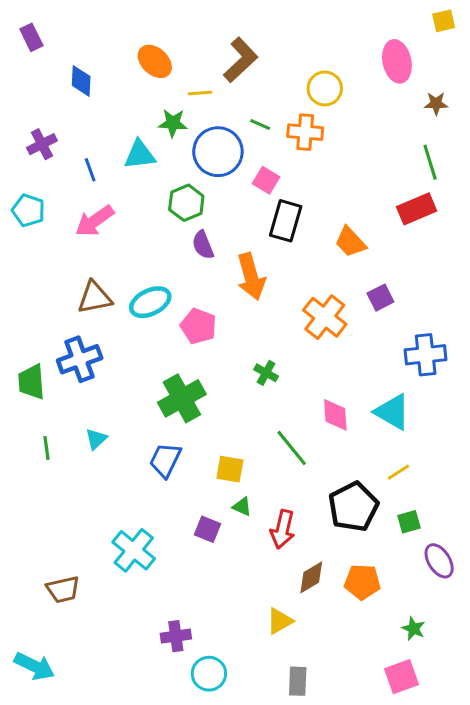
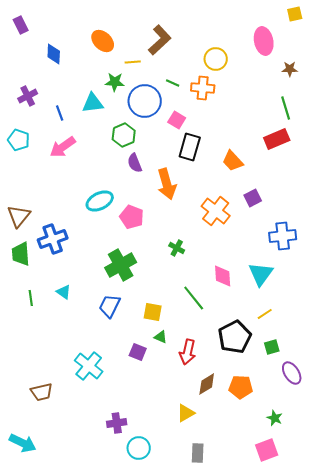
brown triangle: (95, 298) -> (19, 216), moved, turned -40
cyan triangle: (392, 412) -> (261, 274), turned 36
cyan triangle: (96, 439) -> (64, 292), turned -42

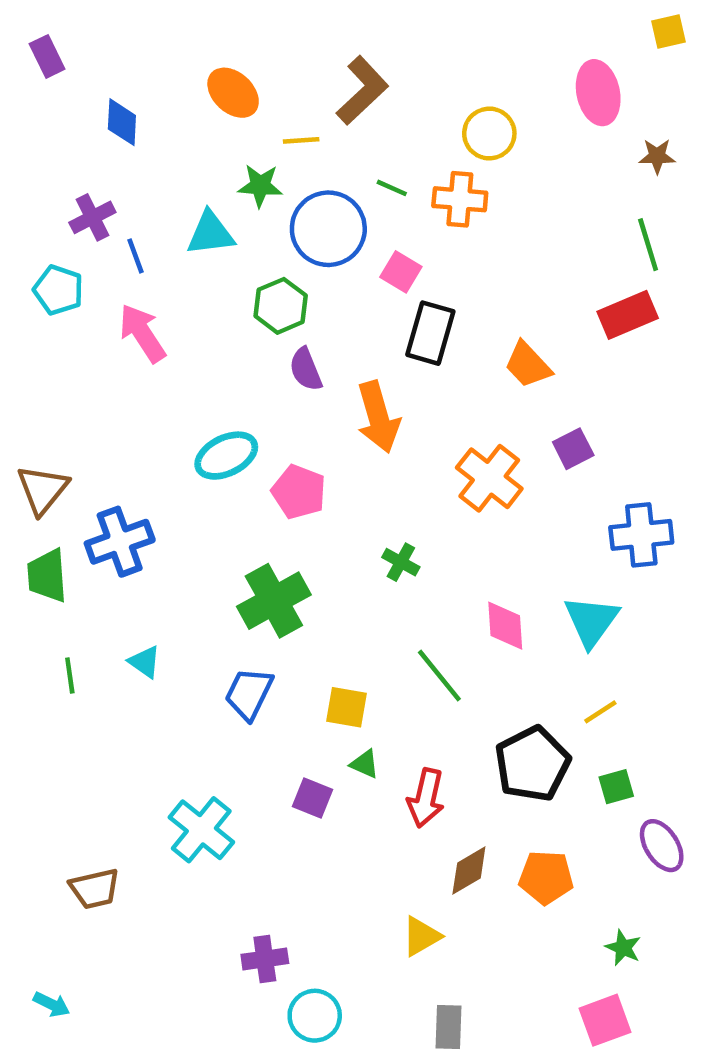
purple cross: (28, 96) -> (92, 217), moved
cyan pentagon: (19, 140) -> (58, 290), moved
pink arrow: (63, 147) -> (142, 333), turned 92
cyan arrow: (23, 443) -> (52, 1004), size x0.6

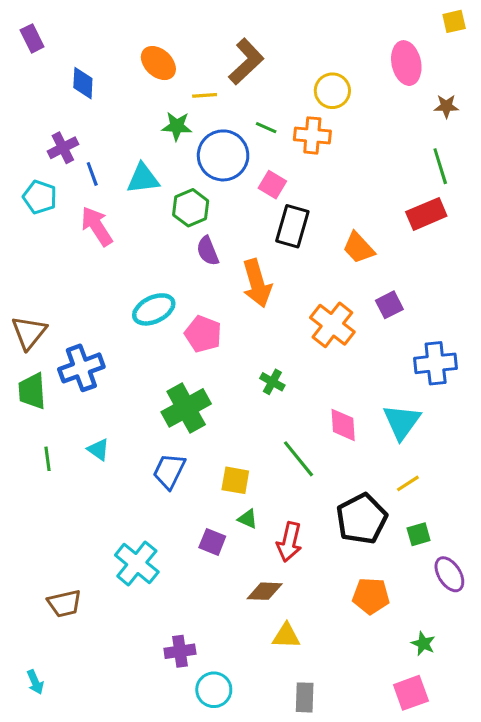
cyan triangle: (210, 233) -> (143, 179), moved
brown diamond: (469, 871) -> (265, 591), moved, turned 33
yellow triangle: (421, 936) -> (286, 636), turned 32
cyan arrow: (52, 1004) -> (35, 682), turned 40

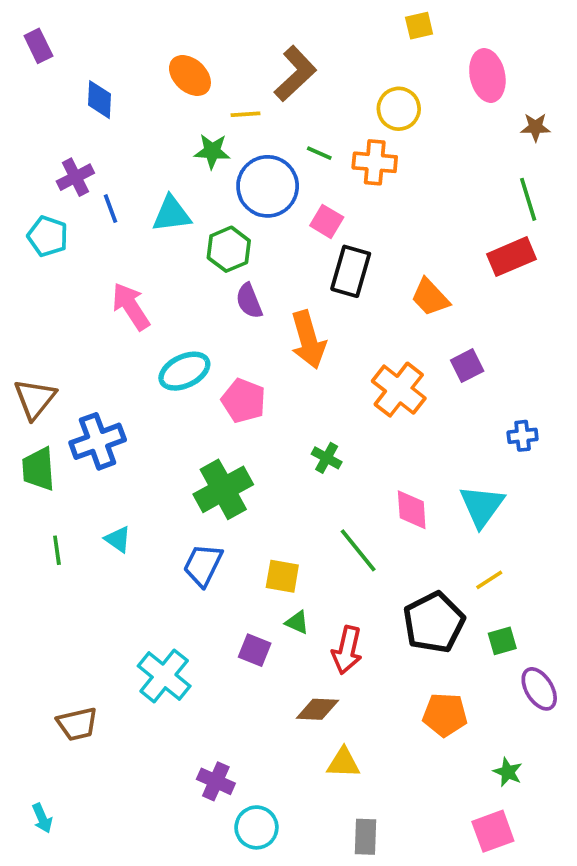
yellow square: (454, 21) -> (419, 26), moved
pink arrow: (97, 226) -> (131, 306), moved
blue cross: (436, 363) -> (523, 436), size x0.6
purple cross: (180, 651) -> (216, 781), turned 32

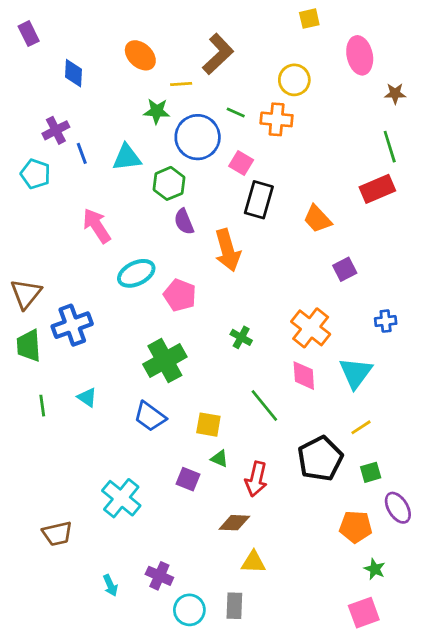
orange cross: (399, 390) -> (311, 328), moved
blue trapezoid: (203, 565) -> (150, 416), turned -80
orange pentagon: (445, 715) -> (356, 527), moved
cyan arrow: (42, 818) -> (110, 585), moved
gray rectangle: (365, 837) -> (234, 606), moved

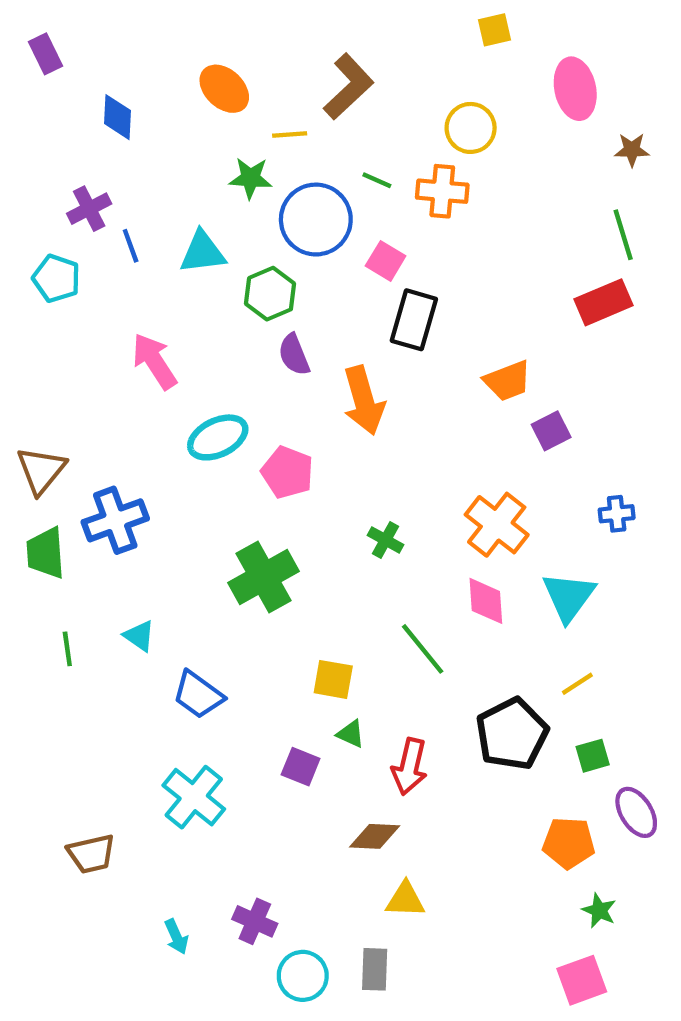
orange trapezoid: (317, 219) -> (508, 381), moved, turned -68
blue trapezoid: (150, 416) -> (198, 695), moved

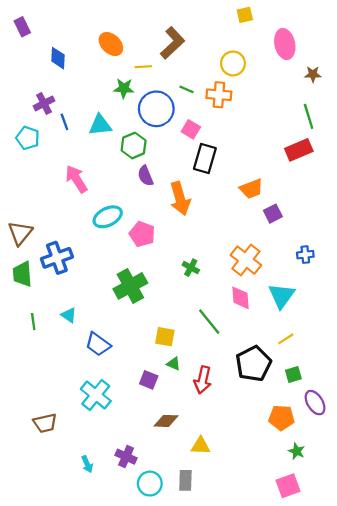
brown diamond: (375, 836) -> (166, 421), moved

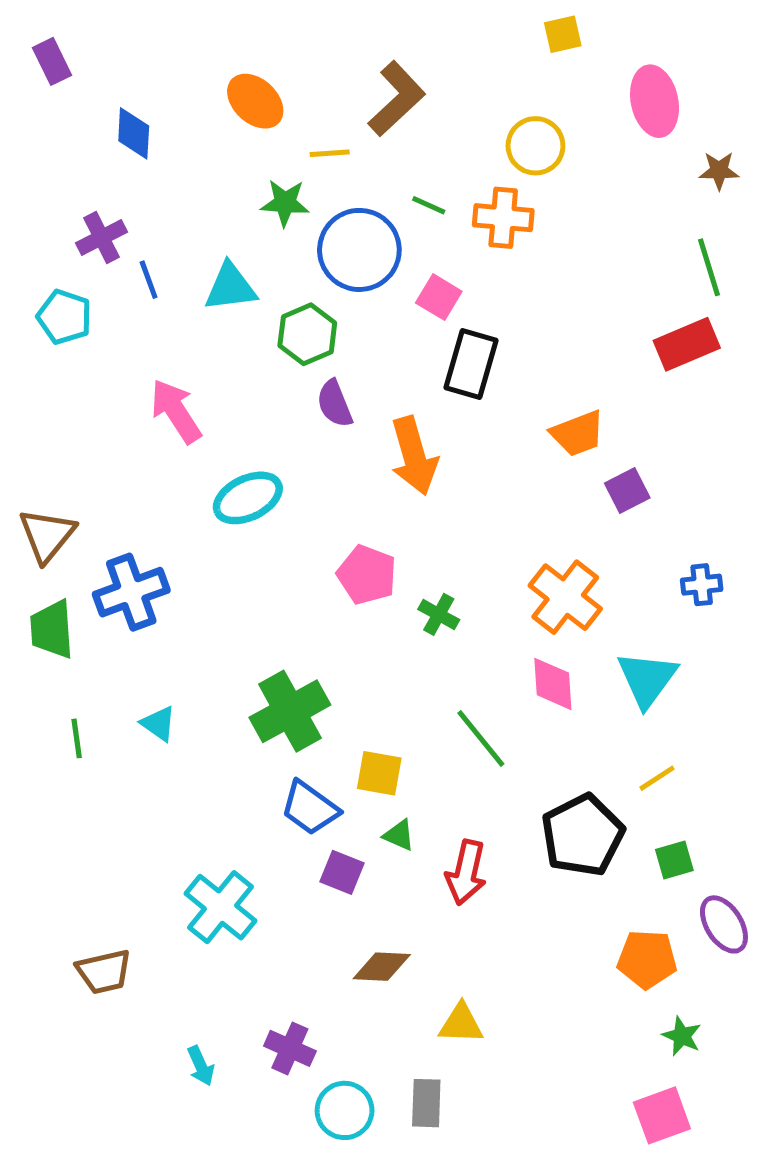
pink pentagon: (142, 234) -> (367, 575), moved
green cross: (130, 286) -> (290, 711), moved
blue trapezoid: (98, 344) -> (310, 808), moved

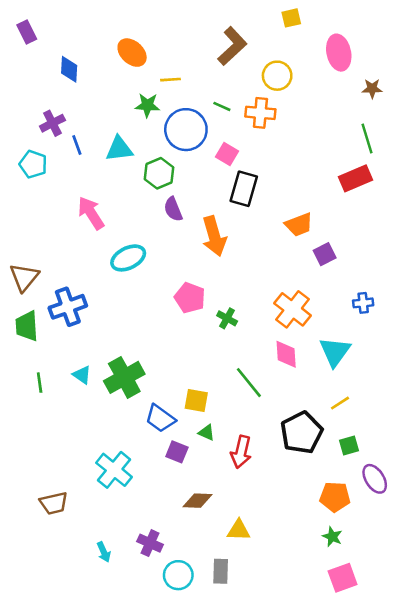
brown L-shape: (397, 99) -> (232, 46), moved
green cross: (290, 711) -> (124, 377), moved
green star: (682, 1036) -> (332, 537), moved

